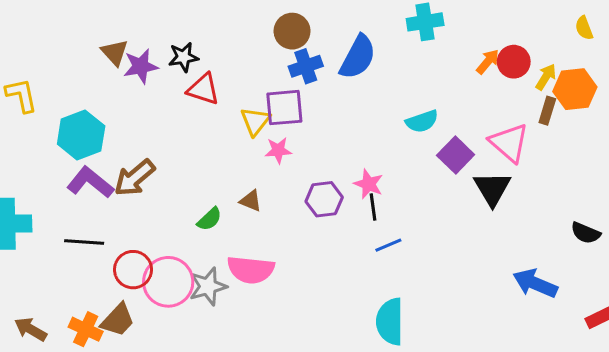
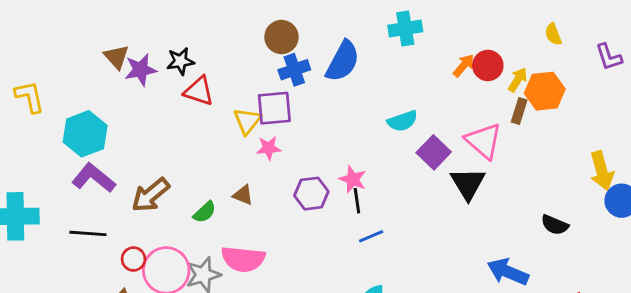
brown arrow: (135, 178) -> (151, 195), moved
red circle: (133, 270) -> (133, 259), size x0.7

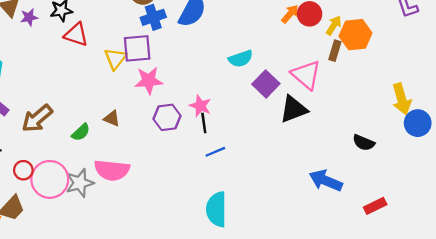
purple star: (141, 70) -> (29, 17), size x0.7
pink star: (269, 148) -> (149, 81), moved, size x1.4
black triangle: (468, 184) -> (293, 109), turned 40

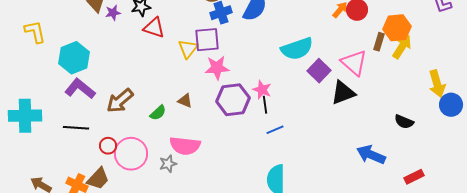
yellow arrow: (334, 25) -> (402, 47), moved, size x1.4
cyan semicircle: (241, 59) -> (297, 49), size x1.5
purple hexagon: (167, 117) -> (233, 100), size x1.4
gray star: (80, 183) -> (168, 164), moved, size x0.7

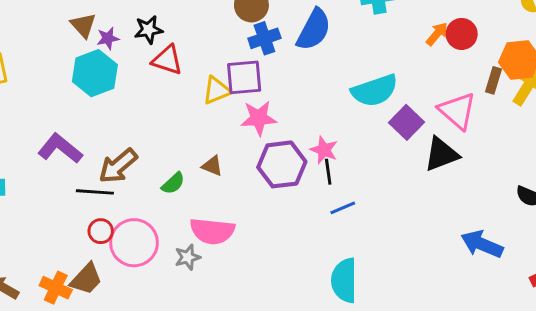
yellow triangle: (188, 49) -> (217, 90), turned 30
cyan hexagon: (74, 58) -> (95, 73), moved
black line: (76, 128) -> (95, 192), moved

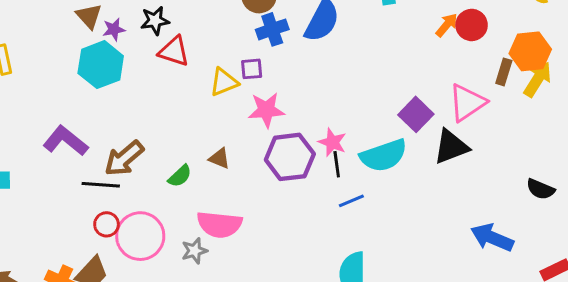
purple square: (244, 77) -> (252, 69), size x0.6
cyan semicircle: (375, 90) -> (384, 155), moved
pink triangle: (457, 111) -> (467, 103), turned 45

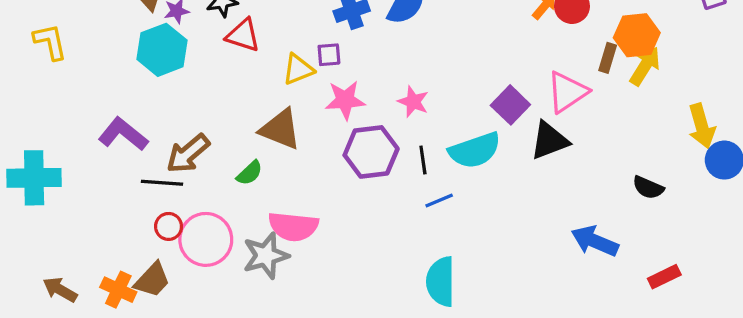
pink star: (332, 142) -> (413, 102), moved
brown triangle: (219, 158) -> (280, 129), moved, size x1.8
gray star: (194, 251) -> (266, 256), size x1.6

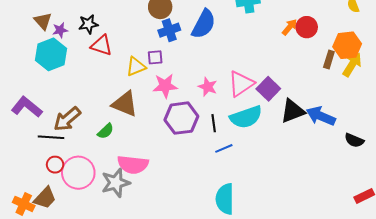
pink triangle: (567, 92) -> (241, 84), moved
blue arrow: (595, 241) -> (321, 116), moved

